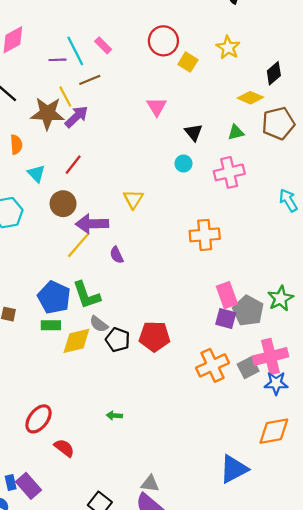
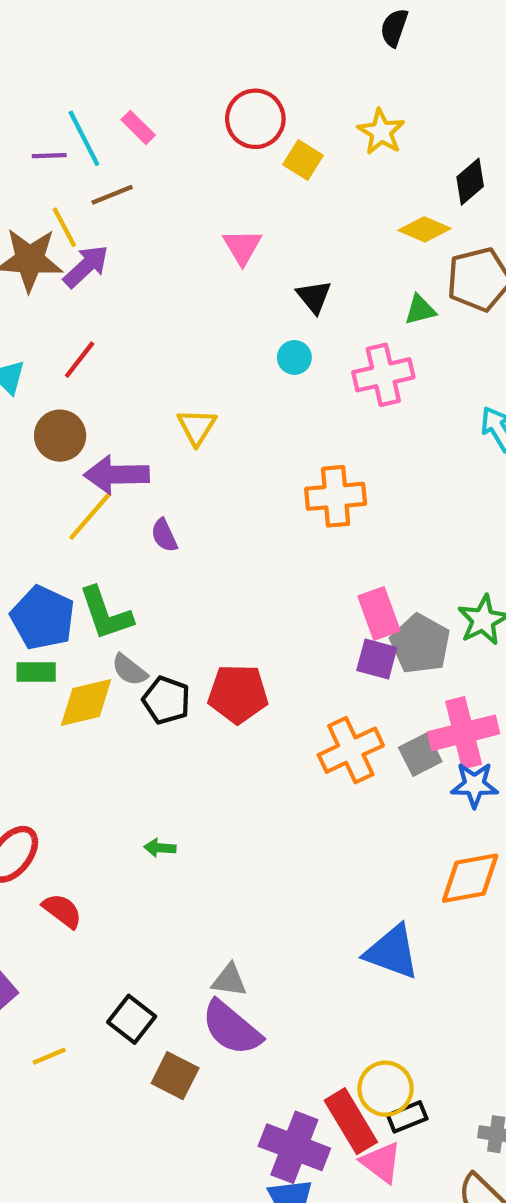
green triangle: (236, 132) -> (420, 310), moved
blue triangle: (234, 469) -> (392, 952), turned 48

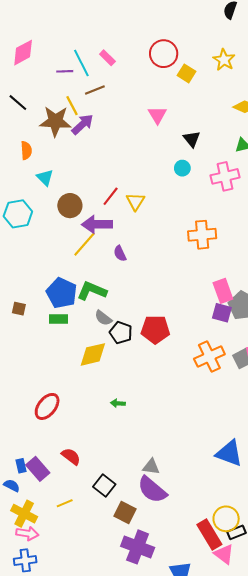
red line: (80, 360) -> (111, 196), moved
green L-shape: (106, 613) -> (92, 291), turned 132
yellow diamond: (86, 702) -> (93, 354), moved
red semicircle: (62, 911) -> (71, 456), moved
purple cross: (294, 1147) -> (138, 547), moved

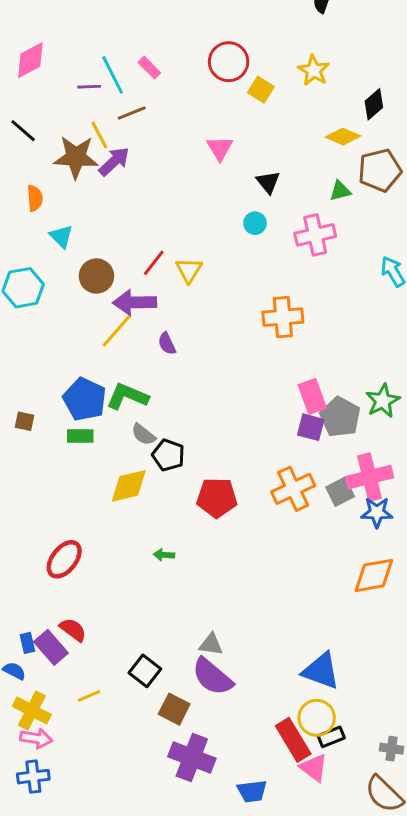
red pentagon: (155, 329) -> (217, 498), moved
blue triangle: (229, 453) -> (321, 671), moved
red semicircle: (71, 456) -> (73, 630), moved

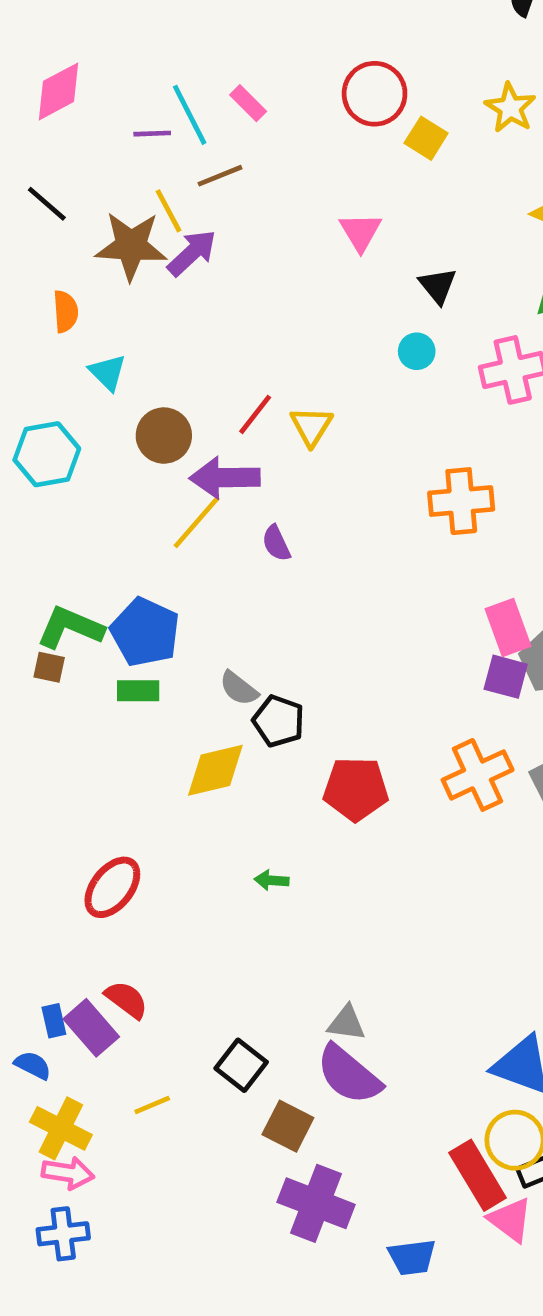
green L-shape: (127, 396) -> (70, 627), moved

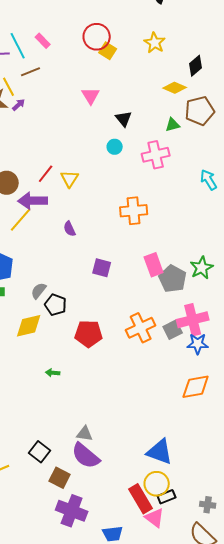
yellow square: (426, 138) -> (108, 51), moved
purple arrow: (192, 253) -> (19, 105), size x0.6
purple semicircle: (276, 543) -> (70, 229), moved
purple square: (506, 677) -> (102, 268), moved
gray semicircle: (239, 688) -> (39, 291), turned 90

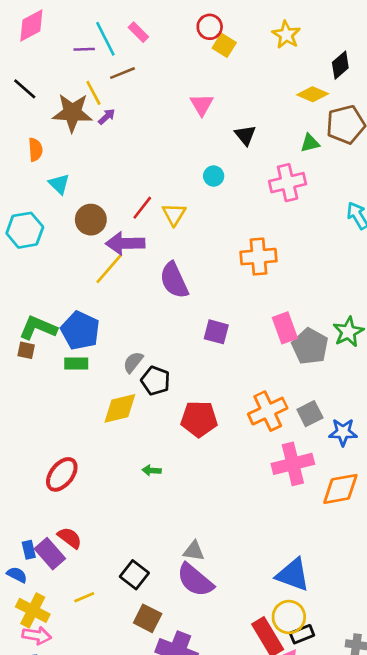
red circle: (97, 37) -> (210, 27), size x0.7
cyan circle: (115, 147) -> (214, 176), moved
purple semicircle: (70, 229) -> (174, 280), size x1.8
pink cross: (193, 320) -> (293, 464), moved
brown square: (60, 478) -> (148, 618), moved

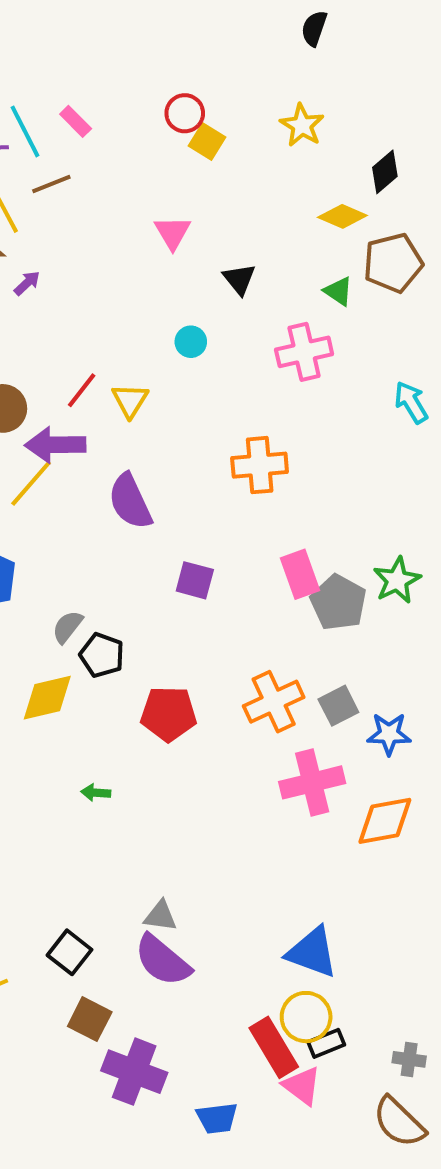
purple arrow: (107, 117) -> (27, 283), moved
green triangle: (310, 143) -> (338, 291), turned 48

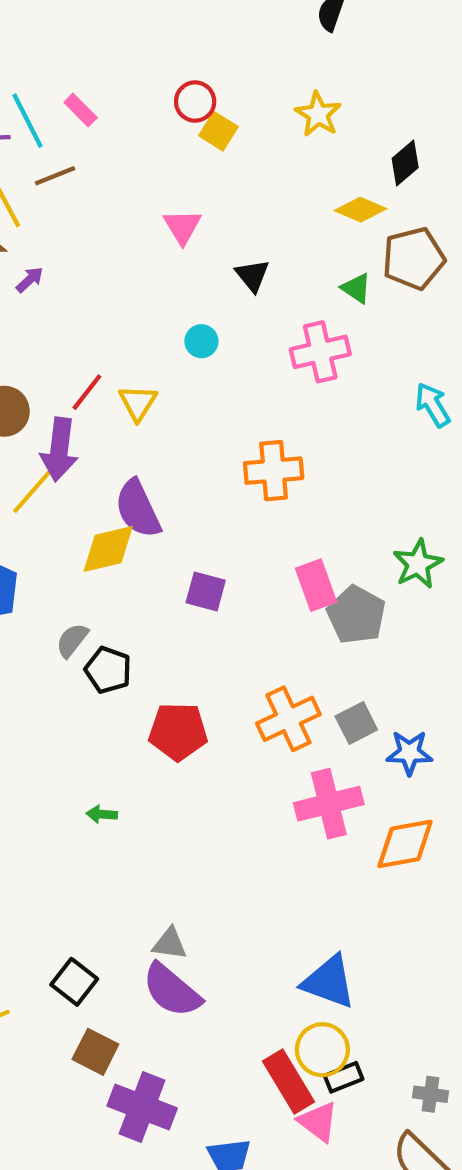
purple arrow: (55, 445) -> (59, 449), turned -82
green star: (397, 580) -> (418, 564), moved
yellow diamond: (47, 698) -> (108, 549), moved

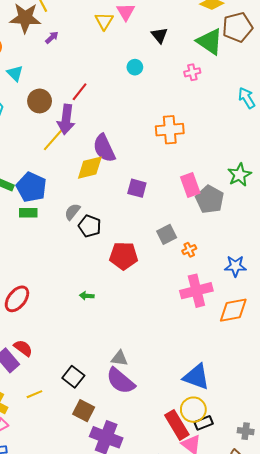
green triangle: (356, 288) -> (210, 42), size x1.8
pink cross: (320, 352) -> (192, 72), size x0.6
yellow triangle: (138, 403) -> (104, 21), moved
orange cross: (288, 719) -> (189, 250), moved, size x0.5
gray square: (356, 723) -> (167, 234), moved

